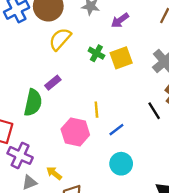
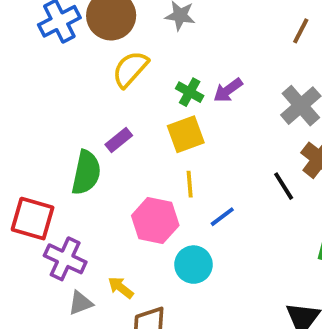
purple arrow: (120, 20) -> (228, 90), moved
yellow square: (121, 58) -> (186, 134), moved
cyan circle: (121, 164) -> (193, 265), moved

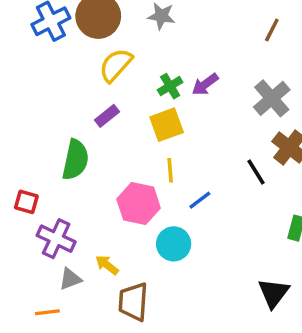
green cross: (190, 92) -> (170, 86), turned 30
purple rectangle: (119, 140) -> (107, 116), moved
red square: (33, 219) -> (26, 202), size x0.6

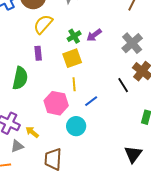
purple rectangle: (107, 116) -> (38, 53), turned -56
yellow arrow: (107, 265) -> (32, 132), moved

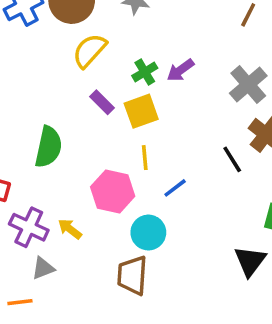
purple rectangle: (38, 53) -> (102, 102), moved, turned -40
yellow arrow: (32, 132) -> (70, 229), moved
black triangle: (133, 154) -> (250, 261), moved
brown trapezoid: (53, 159) -> (132, 275), moved

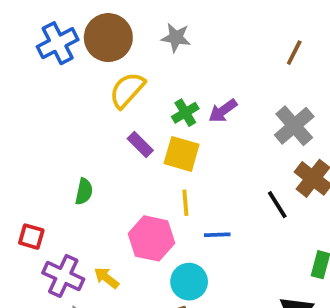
yellow square: (141, 111) -> (182, 154), turned 36
green semicircle: (48, 147) -> (84, 191), size x0.6
blue line: (175, 188) -> (217, 235), turned 35

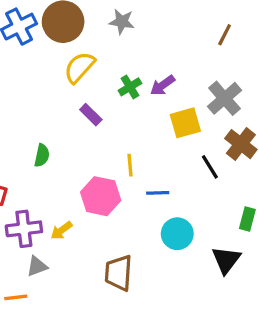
yellow square: (182, 154) -> (185, 123), moved, turned -32
purple cross: (63, 276) -> (24, 229), turned -32
yellow arrow: (106, 278) -> (61, 230), turned -75
cyan circle: (189, 282) -> (177, 234), moved

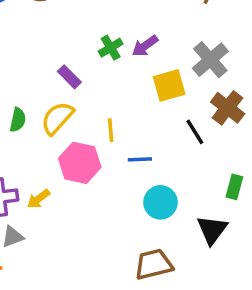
yellow semicircle: (79, 67) -> (57, 118), moved
brown trapezoid: (119, 273) -> (154, 264), moved, turned 72

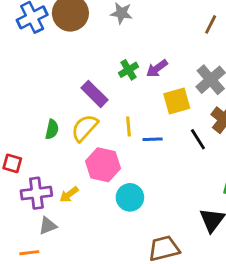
purple rectangle: (69, 77) -> (94, 94), size x1.4
yellow line: (111, 130) -> (129, 127), moved
blue line: (140, 159) -> (153, 139), moved
cyan circle: (160, 202) -> (130, 197), moved

